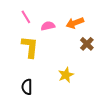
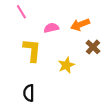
pink line: (26, 17) -> (21, 12), moved
yellow star: (66, 75) -> (66, 65), moved

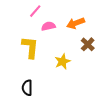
pink line: (21, 12) -> (35, 11), moved, turned 72

